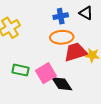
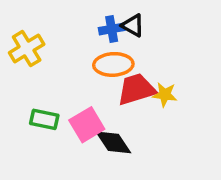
black triangle: (86, 13) -> (133, 25), moved

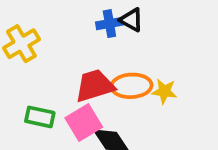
orange ellipse: (113, 64) -> (131, 86), moved
red trapezoid: (136, 89) -> (95, 86), moved

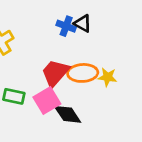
blue cross: (109, 24) -> (66, 26), turned 30
red trapezoid: (95, 86) -> (55, 73), turned -32

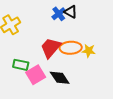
blue cross: (66, 26) -> (59, 14), turned 32
pink square: (47, 101) -> (36, 75), moved

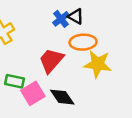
orange ellipse: (71, 48) -> (83, 42), moved
yellow star: (89, 51) -> (98, 64), size x1.6

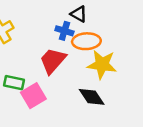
blue cross: (61, 19) -> (64, 31), moved, turned -35
black diamond: (62, 97) -> (92, 97), moved

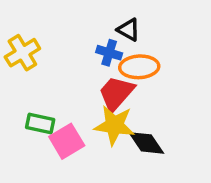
red trapezoid: (53, 61) -> (116, 93), moved
yellow star: (102, 65) -> (114, 125), moved

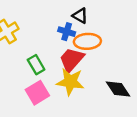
green rectangle: (40, 123) -> (36, 65), moved, turned 48
black diamond: (146, 143) -> (118, 89), moved

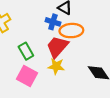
yellow star: (70, 82) -> (56, 66), size x0.7
pink square: (37, 93) -> (27, 76), turned -30

